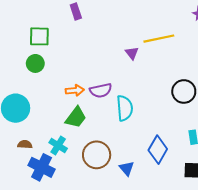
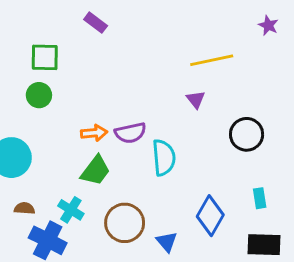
purple rectangle: (76, 12) -> (96, 23), turned -35
purple triangle: (132, 53) -> (196, 99), moved

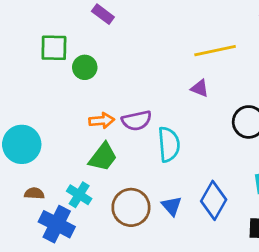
green circle: (39, 95) -> (85, 67), moved
purple triangle: (196, 99) -> (200, 88), turned -30
blue triangle: (167, 242) -> (172, 206), moved

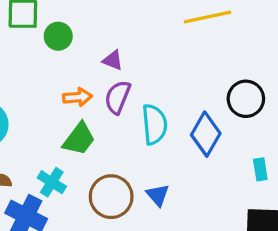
purple triangle: (200, 88) -> (113, 60), moved
purple semicircle: (137, 121) -> (118, 97), turned 124
blue diamond: (214, 200) -> (206, 134), moved

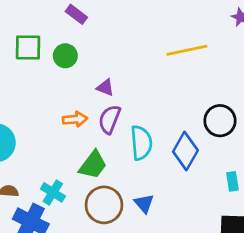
green circle: (58, 36) -> (65, 56), moved
green trapezoid: (79, 139) -> (93, 165), moved

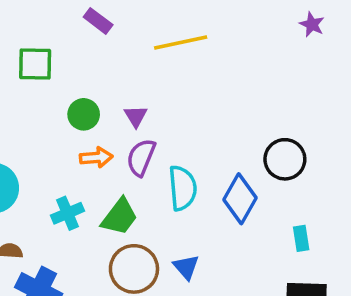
yellow line: (187, 50) -> (181, 42), moved
green circle: (65, 56) -> (84, 114), moved
purple triangle: (105, 88) -> (136, 116), turned 36
cyan cross: (53, 192) -> (67, 213), moved, turned 35

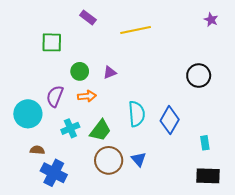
purple triangle: (136, 116) -> (110, 72), turned 40
purple semicircle: (141, 157) -> (55, 96), moved
black circle: (285, 159) -> (199, 76), moved

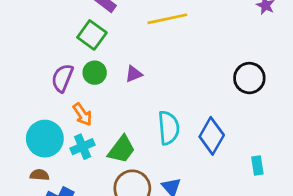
green square: (52, 42) -> (92, 35), moved, turned 35
purple semicircle: (55, 96) -> (62, 78), moved
orange arrow: (87, 96) -> (83, 114), moved, turned 60
cyan circle: (28, 114) -> (45, 139), moved

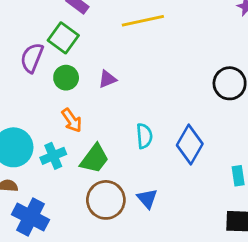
purple semicircle: (62, 78) -> (32, 58), moved
orange arrow: (83, 114) -> (72, 120), moved
cyan semicircle: (169, 128) -> (144, 136), size x0.7

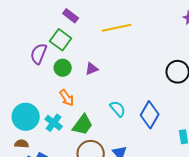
cyan semicircle: (144, 136) -> (118, 109), turned -36
cyan cross: (53, 156) -> (54, 123), turned -30

